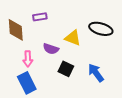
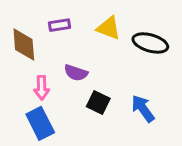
yellow triangle: (73, 38) -> (109, 28), moved

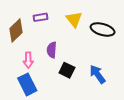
yellow triangle: (109, 28) -> (74, 19), turned 30
brown diamond: (24, 44) -> (16, 31), turned 50
purple semicircle: (76, 73) -> (52, 50), turned 77

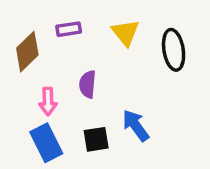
black ellipse: (103, 29) -> (174, 50), turned 65
black square: (67, 70) -> (96, 139), moved, turned -35
blue arrow: (97, 74) -> (136, 126), moved

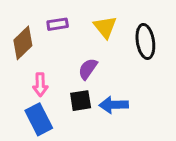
purple semicircle: (88, 84) -> (88, 69), moved, turned 30
blue arrow: (136, 126) -> (114, 105), turned -56
black square: (96, 139) -> (81, 101), moved

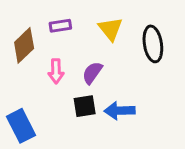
pink arrow: (40, 85) -> (56, 71), moved
blue rectangle: (39, 119) -> (21, 126), moved

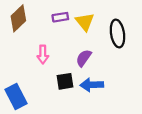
purple rectangle: (60, 26) -> (60, 17), moved
brown diamond: (24, 45) -> (18, 18), moved
purple semicircle: (92, 73) -> (84, 58), moved

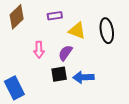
yellow triangle: (85, 22) -> (77, 31), moved, turned -30
purple semicircle: (84, 58) -> (65, 53), moved

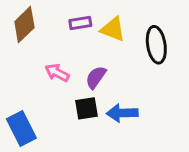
yellow triangle: (77, 31) -> (113, 29), moved
pink arrow: (39, 50) -> (57, 73), turned 119

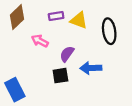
pink arrow: (57, 73) -> (40, 41), moved
blue arrow: (122, 113) -> (91, 68), moved

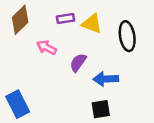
black square: (60, 76) -> (101, 109), moved

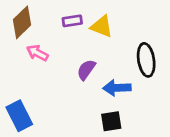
black ellipse: (127, 36) -> (146, 60), moved
pink arrow: (47, 47) -> (37, 53), moved

